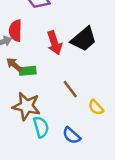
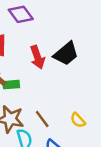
brown line: (70, 89) -> (42, 119), moved

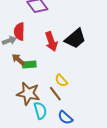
yellow semicircle: (78, 120) -> (61, 81), moved

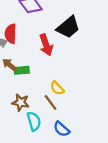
black trapezoid: (75, 39) -> (68, 27), moved
brown star: (28, 94) -> (21, 102), size x0.7

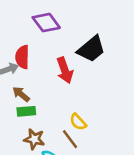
green rectangle: (22, 70) -> (26, 111), moved

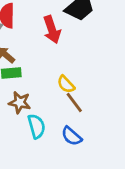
brown line: (70, 139) -> (74, 102), moved

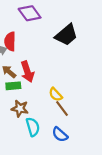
red arrow: (52, 30) -> (27, 72), moved

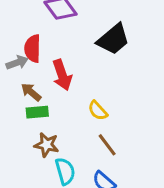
red arrow: (27, 72) -> (62, 75), moved
yellow semicircle: (56, 94) -> (98, 111), moved

